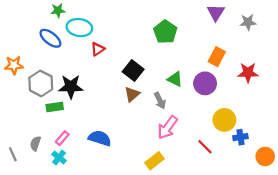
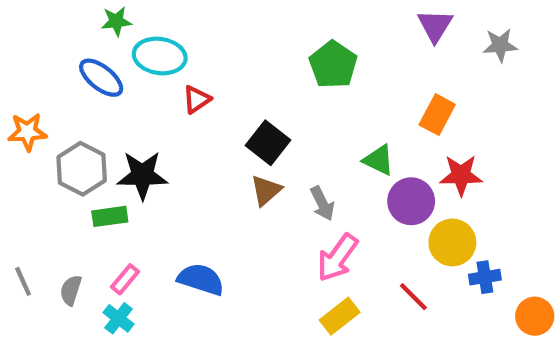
red star: (248, 73) -> (461, 175), moved
green triangle: (175, 79) -> (379, 160), moved
purple circle: (205, 83) -> (411, 201), moved
gray line: (13, 154) -> (23, 281), moved
yellow rectangle: (155, 161) -> (340, 316), moved

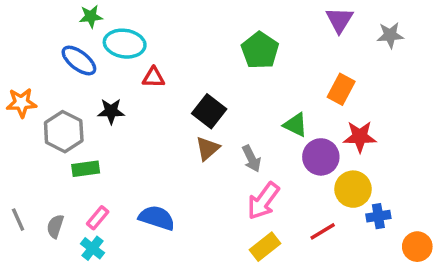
red triangle: (197, 99) -> (153, 77), turned 35
black star: (142, 175) -> (111, 111), moved, size x0.7
red line: (413, 297) -> (323, 231), turned -76

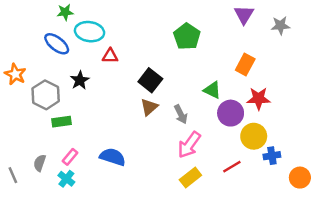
orange star: (21, 103) -> (15, 74), turned 30
black star: (111, 111) -> (80, 80), turned -30
gray line: (18, 220) -> (13, 175), moved

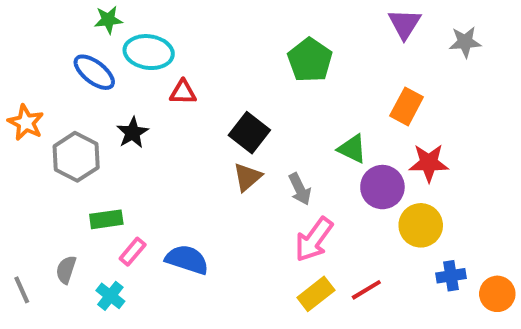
green rectangle: (62, 122) -> (106, 219), moved
blue cross: (272, 156) -> (451, 276), moved
pink rectangle: (70, 157) -> (133, 252), moved
red line: (232, 167) -> (366, 290), moved

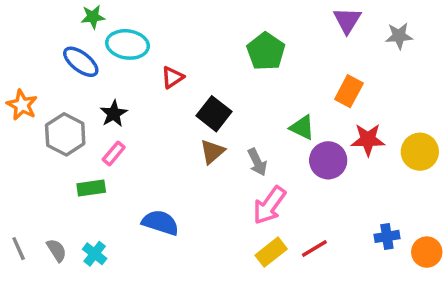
red triangle: (183, 92) -> (172, 77), moved, turned -35
yellow circle: (421, 225) -> (420, 152), moved
pink rectangle: (133, 252) -> (114, 153), moved
gray semicircle: (66, 270) -> (57, 250), moved, turned 130

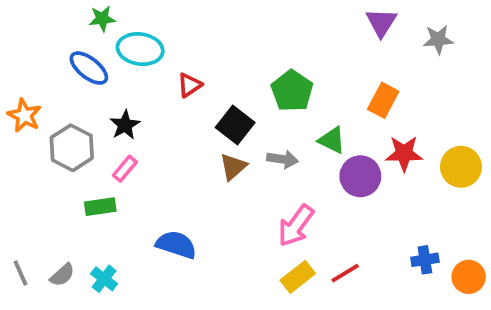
green pentagon: (266, 51) -> (292, 91), moved
gray arrow: (257, 162) -> (283, 159), moved, turned -56
gray semicircle: (57, 250) -> (62, 275), turned 80

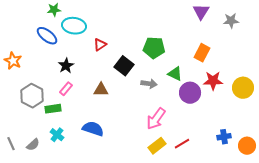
green pentagon: (292, 91) -> (154, 48), turned -30
gray hexagon: (72, 148) -> (32, 96), moved
brown triangle: (233, 167) -> (101, 90), moved, turned 42
cyan cross: (104, 279) -> (57, 135), moved

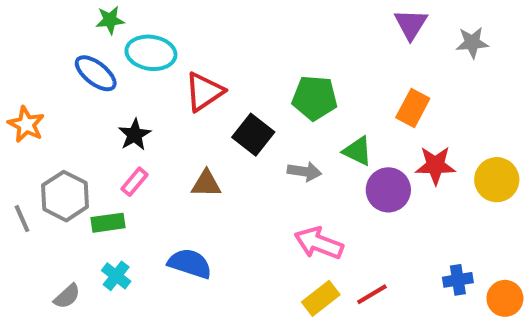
red triangle: (100, 45) -> (204, 92), size x1.5
pink arrow: (156, 119) -> (319, 243), turned 75
gray line: (11, 144) -> (22, 219), moved

